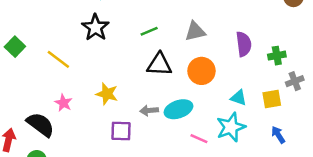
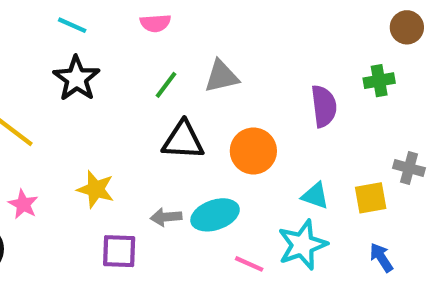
green line: (149, 31) -> (166, 85), turned -30
gray triangle: (195, 31) -> (221, 76), moved
green cross: (277, 56) -> (379, 81), moved
gray cross: (295, 81) -> (409, 168), turned 36

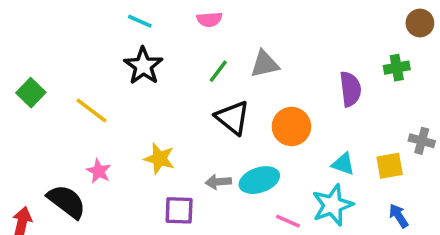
black triangle: (183, 140) -> (233, 118), turned 36

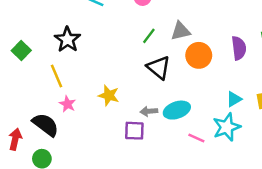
black star: (143, 66) -> (67, 40), moved
yellow line: (92, 110) -> (56, 76), moved, turned 30
orange circle: (291, 127) -> (199, 55), moved
cyan triangle: (343, 164) -> (234, 99), turned -49
purple square: (179, 210) -> (134, 131), moved

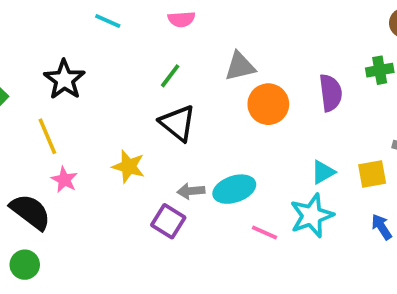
green line: (149, 36) -> (170, 76), moved
black triangle: (159, 68) -> (178, 123), moved
purple square: (134, 131) -> (168, 221), turned 30

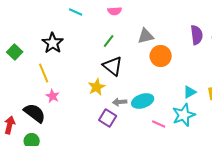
purple semicircle: (331, 93) -> (197, 35), moved
yellow star: (129, 166) -> (97, 87), moved, turned 30

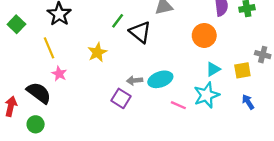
green line: (109, 41) -> (118, 21), moved
orange circle: (161, 56) -> (204, 35), moved
black triangle: (113, 66) -> (140, 32), moved
yellow star: (97, 87) -> (97, 52), moved

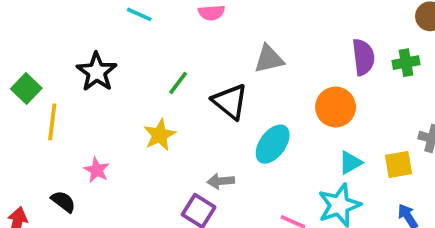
green line: (118, 21) -> (178, 83), moved
yellow line: (49, 48) -> (52, 122), moved, turned 30
cyan ellipse: (160, 79) -> (273, 144), moved, turned -35
black semicircle: (39, 93) -> (63, 202), size x0.6

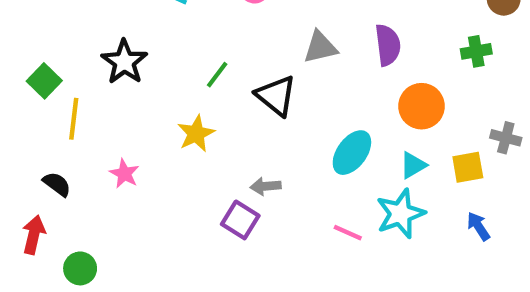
purple semicircle: (363, 57) -> (388, 45), moved
orange circle: (336, 107) -> (422, 106), moved
cyan ellipse: (273, 144) -> (352, 153), moved
black semicircle: (63, 202) -> (57, 184), moved

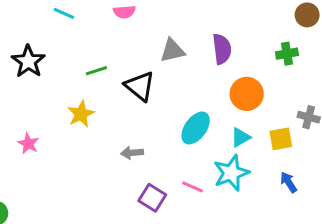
green line: (217, 75) -> (96, 71), turned 35
purple square: (240, 220) -> (152, 198), moved

